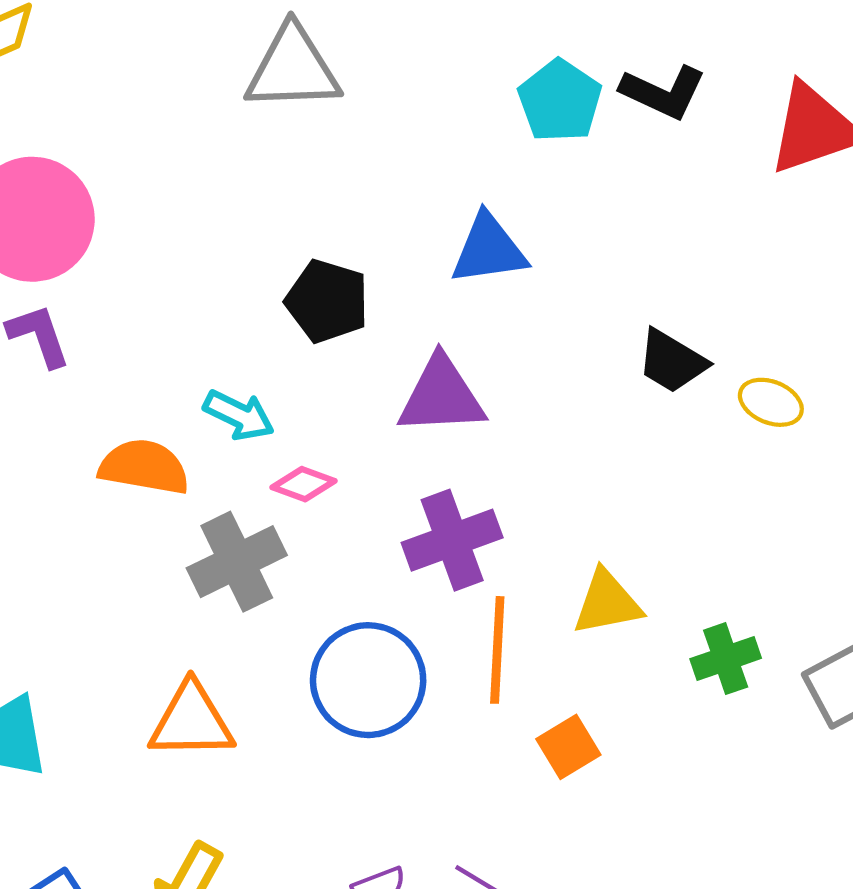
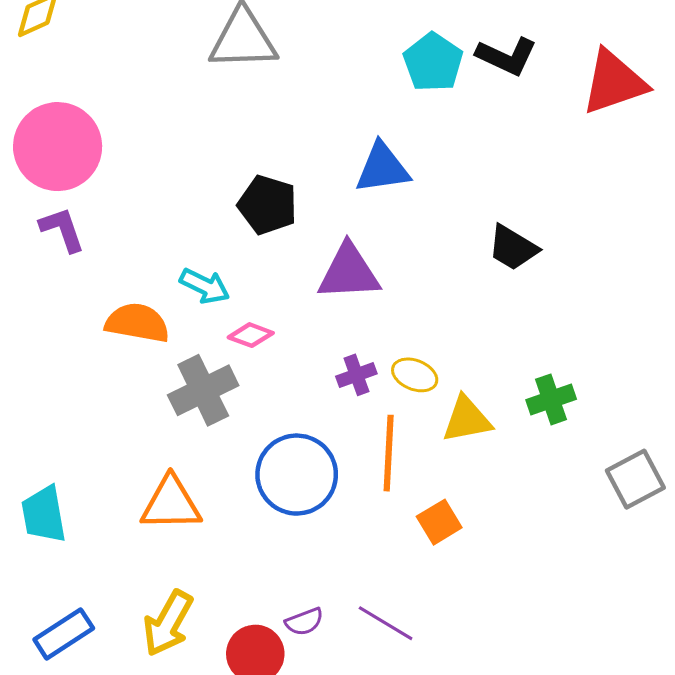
yellow ellipse: (771, 402) -> (415, 375), moved
purple cross: (452, 540) -> (356, 375), size x0.6
green cross: (726, 659) -> (551, 399), moved

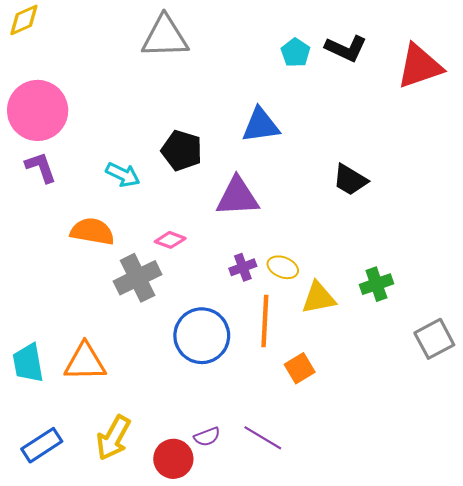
cyan pentagon: (433, 62) -> (295, 53), size x0.7
cyan arrow: (205, 286) -> (123, 175), moved
orange triangle: (171, 504) -> (85, 362), moved

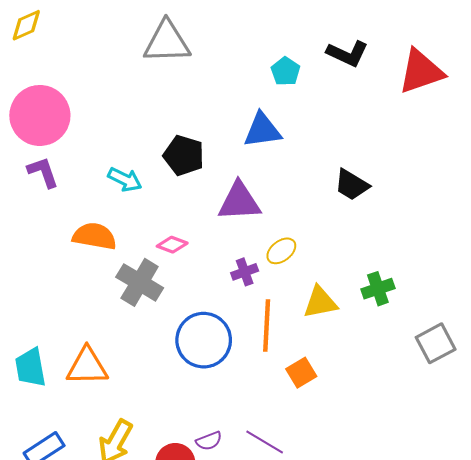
cyan pentagon: (295, 53) -> (286, 71), moved
yellow ellipse: (283, 267) -> (281, 251), moved, turned -60
gray cross: (138, 278) -> (140, 282), turned -33

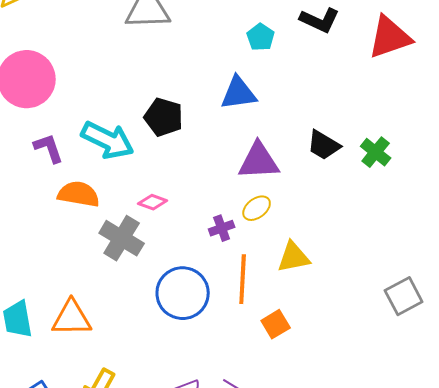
purple L-shape: (43, 172) -> (49, 148), moved
cyan arrow: (125, 180) -> (108, 140), size x1.6
purple triangle: (239, 202) -> (259, 161), moved
green cross: (378, 289) -> (376, 152), moved, turned -32

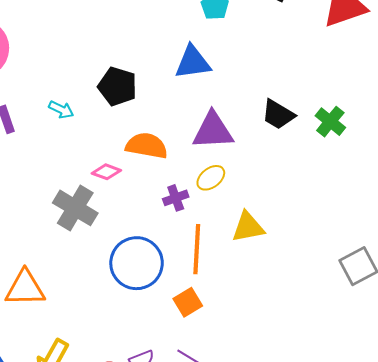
cyan arrow: (108, 140) -> (61, 110), size x0.5
orange semicircle: (79, 194) -> (147, 146), moved
orange square: (276, 324) -> (188, 302), moved

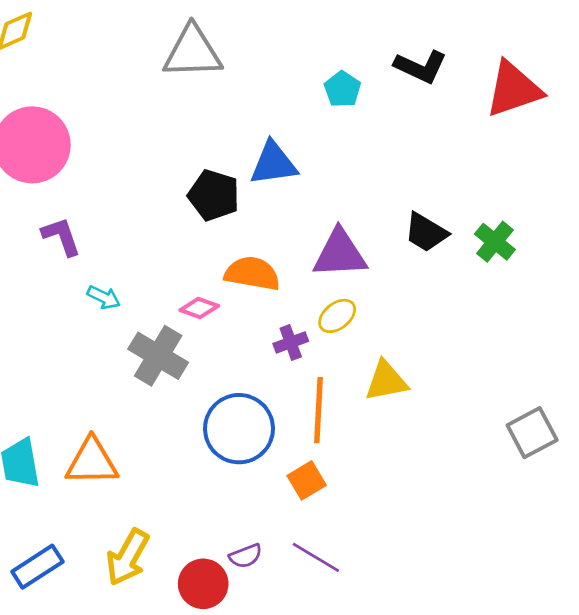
blue triangle: (193, 62) -> (273, 163), moved
cyan arrow: (61, 110) -> (104, 297), moved

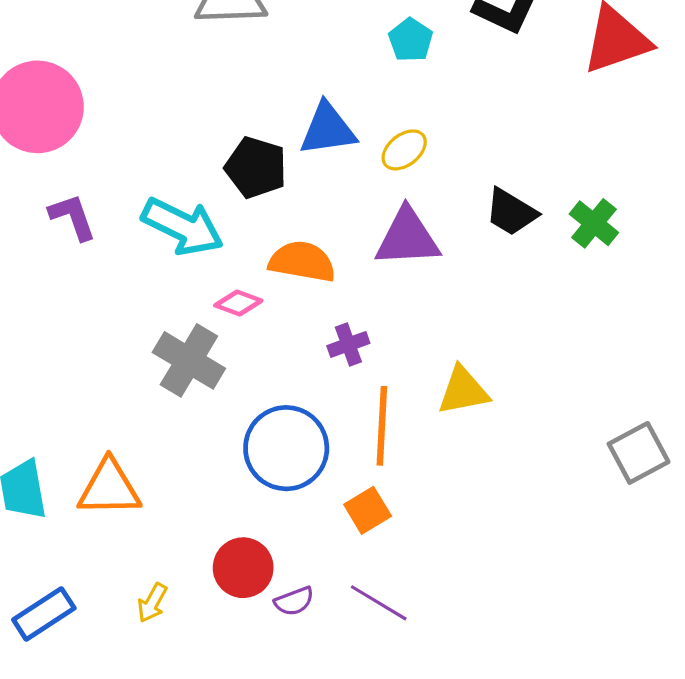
cyan arrow: (104, 297) -> (183, 226), moved, size x2.0
yellow ellipse: (337, 316) -> (404, 150), moved
yellow arrow: (128, 557) -> (152, 603), size x0.6
red circle: (203, 584) -> (243, 568), moved

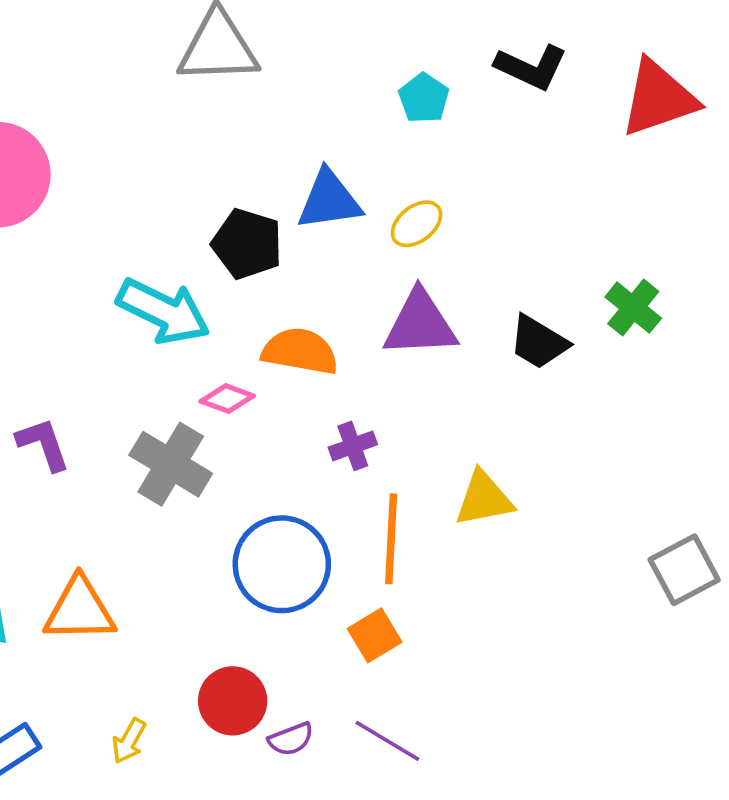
black trapezoid: (511, 212) -> (539, 342), moved
purple L-shape: (73, 217) -> (43, 444), moved

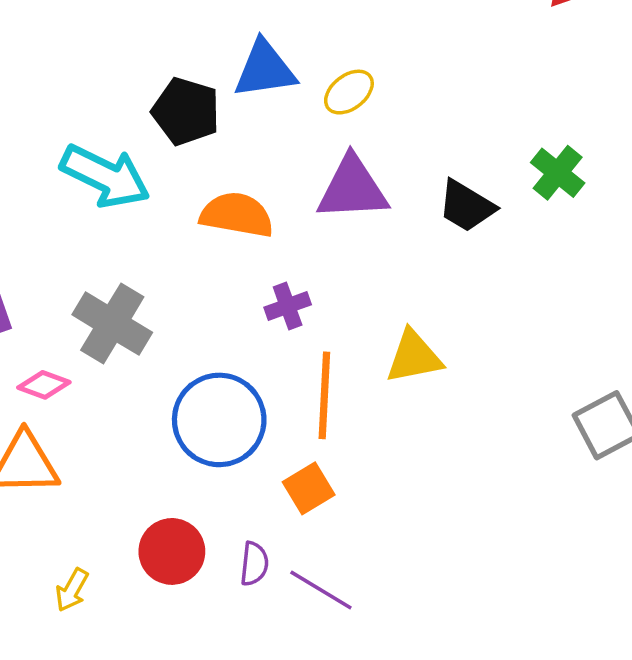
pink diamond: (227, 399) -> (44, 385), moved
purple semicircle: (291, 739) -> (254, 564), moved, turned -63

